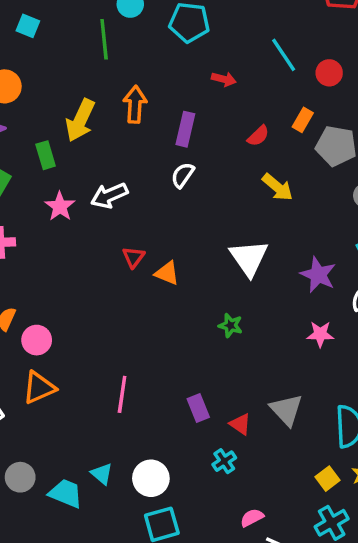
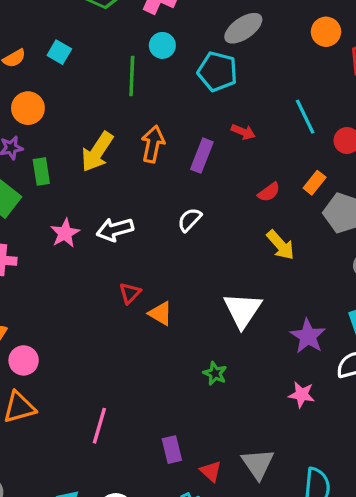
purple rectangle: (185, 129) -> (202, 156), moved
green rectangle: (46, 155) -> (41, 171), moved

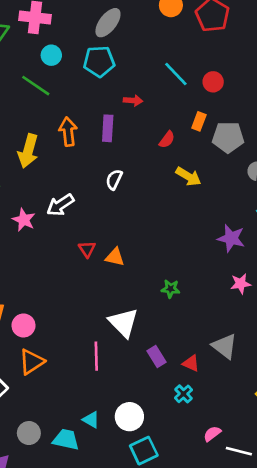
green line: (132, 76) -> (36, 86), turned -40
white triangle: (243, 310) -> (123, 323), moved

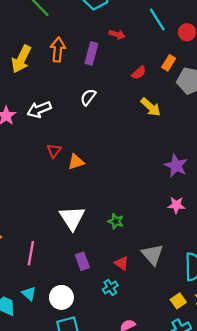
orange triangle: (115, 257) -> (76, 162), turned -42
green star: (170, 289) -> (116, 221), moved
pink line: (96, 356) -> (31, 253), moved
purple rectangle: (157, 356) -> (82, 261), moved

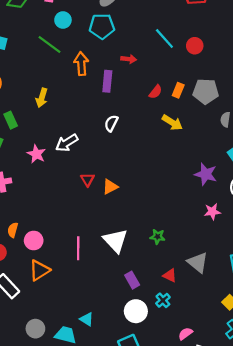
orange arrow: (58, 50) -> (81, 64), moved
yellow arrow: (21, 59) -> (42, 98), size x0.7
orange rectangle: (169, 63) -> (178, 90), moved
pink line: (31, 253) -> (78, 248), moved
white circle: (61, 297) -> (136, 311), moved

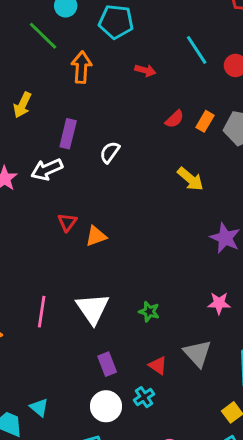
purple rectangle: (107, 81) -> (68, 134), moved
yellow arrow: (172, 123) -> (190, 179), moved
pink star: (212, 212) -> (219, 303), moved

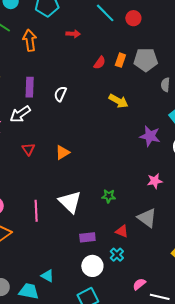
red triangle: (67, 222) -> (28, 149), moved
purple rectangle: (107, 364) -> (87, 237), turned -63

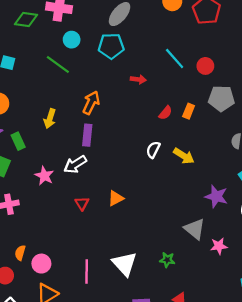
orange arrow: (30, 40) -> (91, 103), moved, turned 30
gray pentagon: (146, 60) -> (221, 98), moved
white semicircle: (60, 94) -> (153, 150), moved
orange triangle: (62, 152) -> (116, 198), moved
gray triangle: (147, 218) -> (195, 229), moved

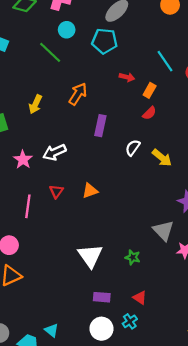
orange rectangle: (189, 111) -> (150, 90), moved
purple rectangle: (87, 135) -> (100, 126), moved
pink line: (87, 272) -> (28, 206), moved

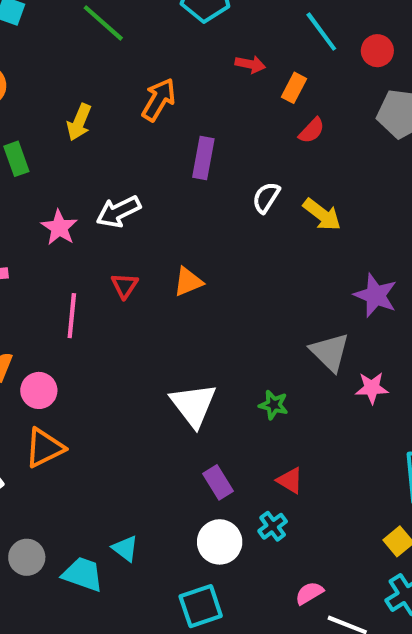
red semicircle: (149, 113) -> (312, 130), moved
purple rectangle: (102, 297) -> (218, 482), turned 56

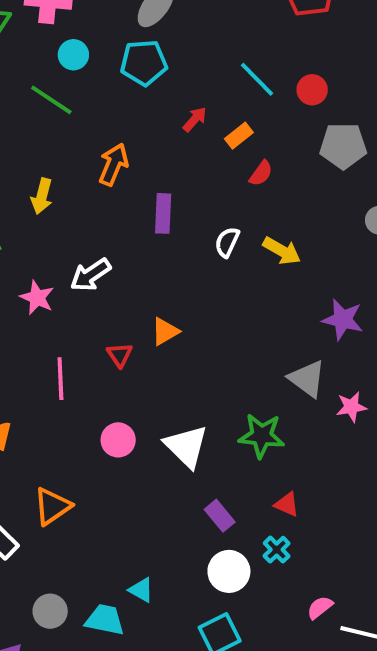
red arrow: (250, 64) -> (195, 119), turned -52
orange rectangle: (294, 88) -> (239, 136), turned 32
red triangle: (124, 285) -> (120, 355), moved
pink circle: (39, 390) -> (118, 440), moved
green star: (274, 405) -> (261, 436), size x1.6

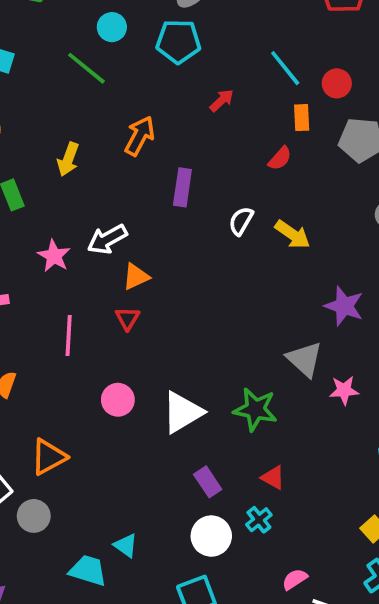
orange rectangle: (239, 136) -> (302, 118), moved, turned -60
orange triangle: (165, 331) -> (136, 277), moved
white triangle: (186, 446) -> (182, 412), turned 39
gray circle: (50, 611) -> (34, 516), moved

